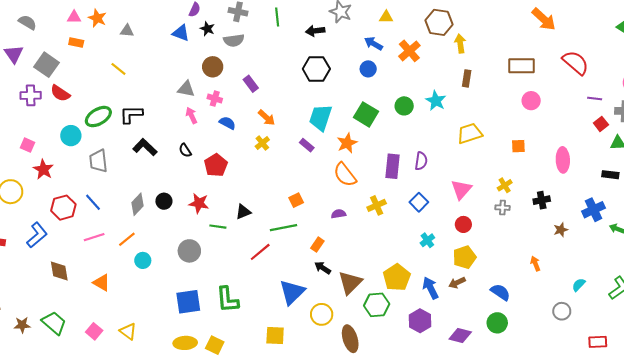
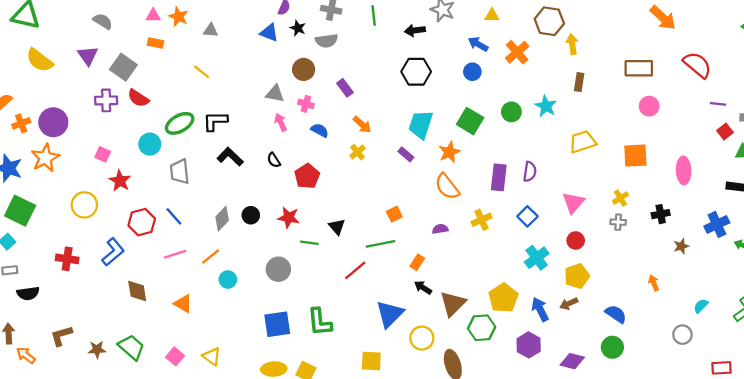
orange square: (518, 146) -> (635, 156), size x1.6
black triangle: (243, 212) -> (337, 227), turned -49
cyan cross: (427, 240) -> (537, 258), size x1.5

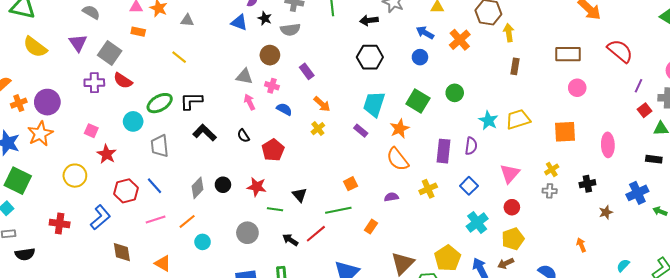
purple line: (718, 104) -> (638, 86), turned -72
cyan star: (546, 106) -> (488, 120), moved
black arrow: (423, 288) -> (290, 240), moved

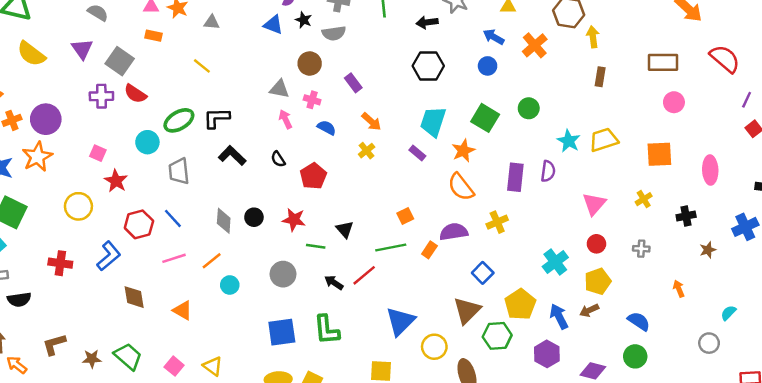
blue square: (469, 186) -> (483, 273), moved
gray diamond: (197, 188) -> (224, 221), turned -40
gray cross: (550, 191) -> (641, 249), moved
purple semicircle: (391, 197) -> (454, 232), size x1.6
orange rectangle: (371, 227) -> (429, 250), moved

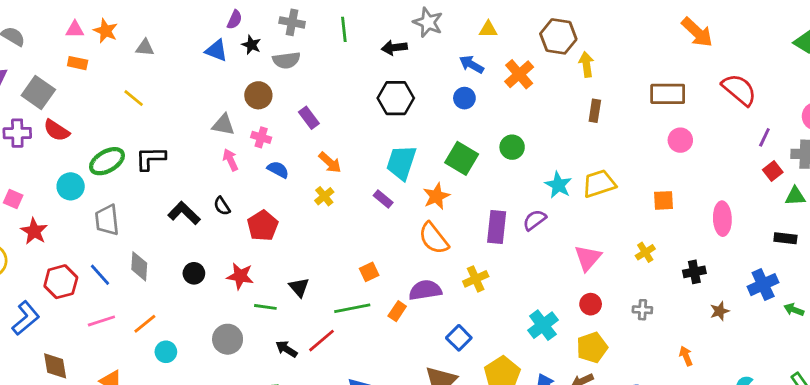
orange square: (659, 154) -> (663, 200), size x0.7
black L-shape: (232, 155) -> (184, 213), moved
purple semicircle: (548, 171) -> (535, 220), turned -135
gray diamond: (224, 221) -> (139, 266), moved

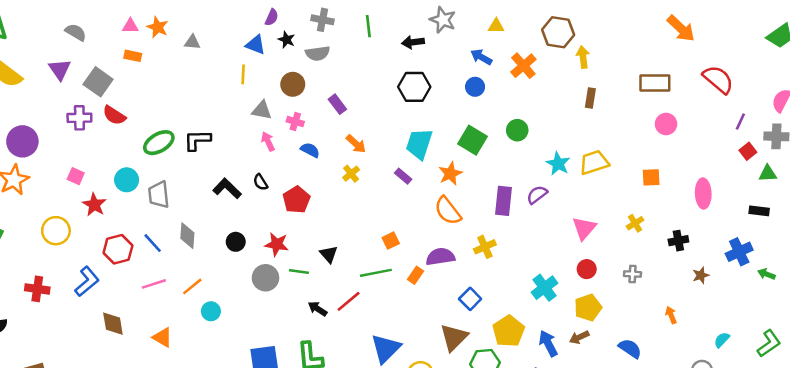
yellow line: (134, 98) -> (243, 74), moved, turned 54
cyan circle: (71, 186) -> (127, 180), moved
gray circle: (228, 339) -> (265, 278), moved

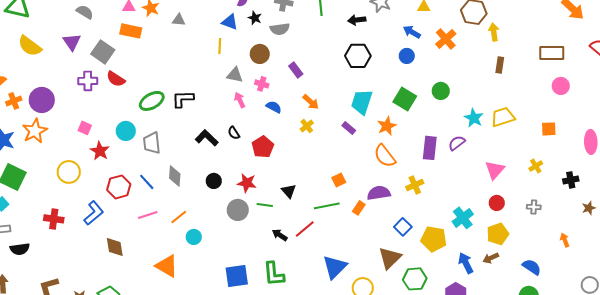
orange rectangle: (133, 56) -> (131, 31), size x1.5
yellow pentagon: (509, 331) -> (434, 239), moved, turned -30
orange triangle: (163, 337) -> (167, 266), moved, size x1.4

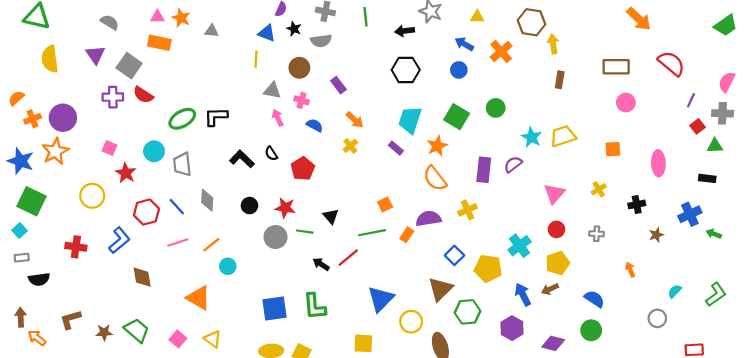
yellow semicircle: (30, 46) -> (50, 59), turned 45

